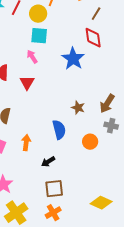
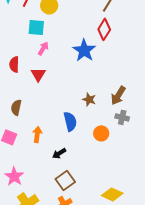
cyan square: (39, 36) -> (36, 27), moved
red diamond: (93, 38) -> (104, 29), turned 40
pink arrow: (32, 57) -> (43, 48), turned 64
brown square: (54, 189) -> (65, 180), turned -30

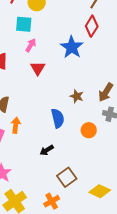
red triangle: (38, 74) -> (38, 68), moved
orange arrow: (37, 134) -> (16, 125), moved
brown square: (65, 180) -> (67, 177), moved

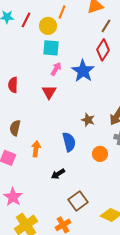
cyan square: (24, 24) -> (51, 48), moved
pink arrow: (31, 45) -> (56, 69), moved
orange arrow: (16, 125) -> (36, 149), moved

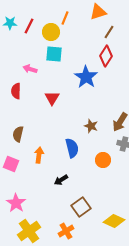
pink arrow: (56, 69) -> (30, 69), moved, turned -104

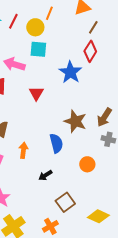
pink arrow: (30, 69) -> (14, 64), size x1.5
brown star: (91, 126) -> (75, 121), size x1.6
orange circle: (103, 160) -> (87, 164), moved

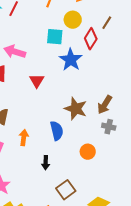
yellow circle: (35, 27) -> (73, 20), moved
brown line: (93, 27) -> (107, 23), moved
cyan square: (38, 49) -> (55, 37), moved
black arrow: (45, 175) -> (46, 163), turned -56

